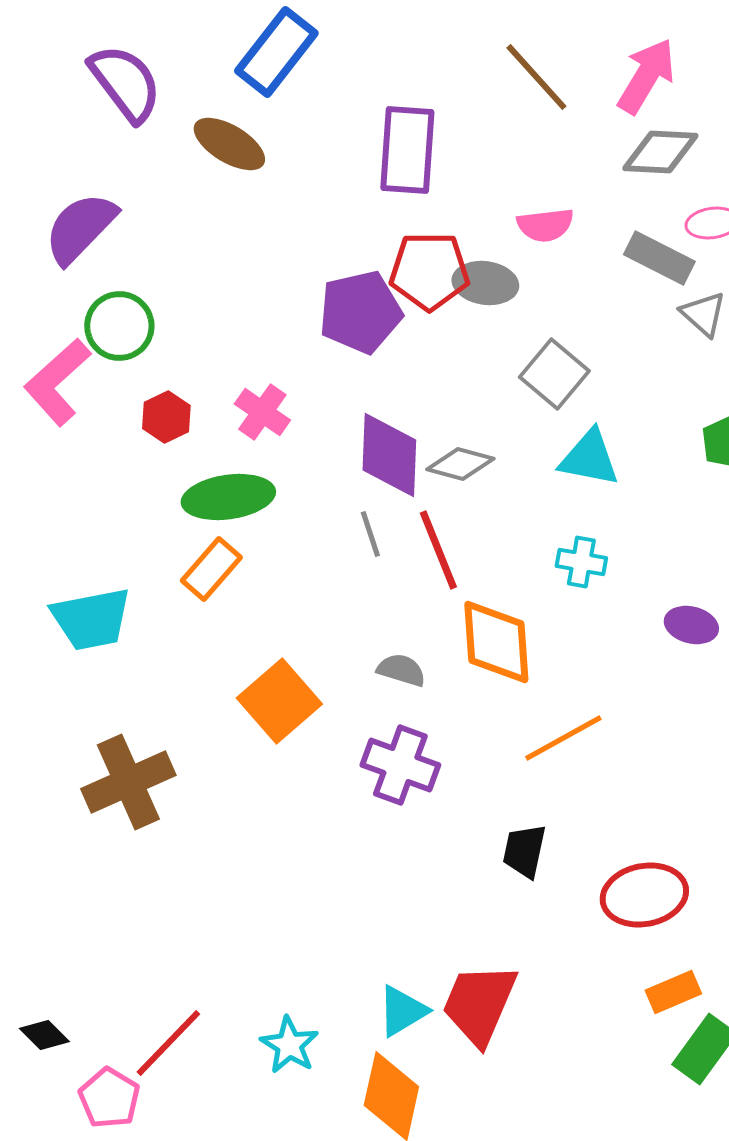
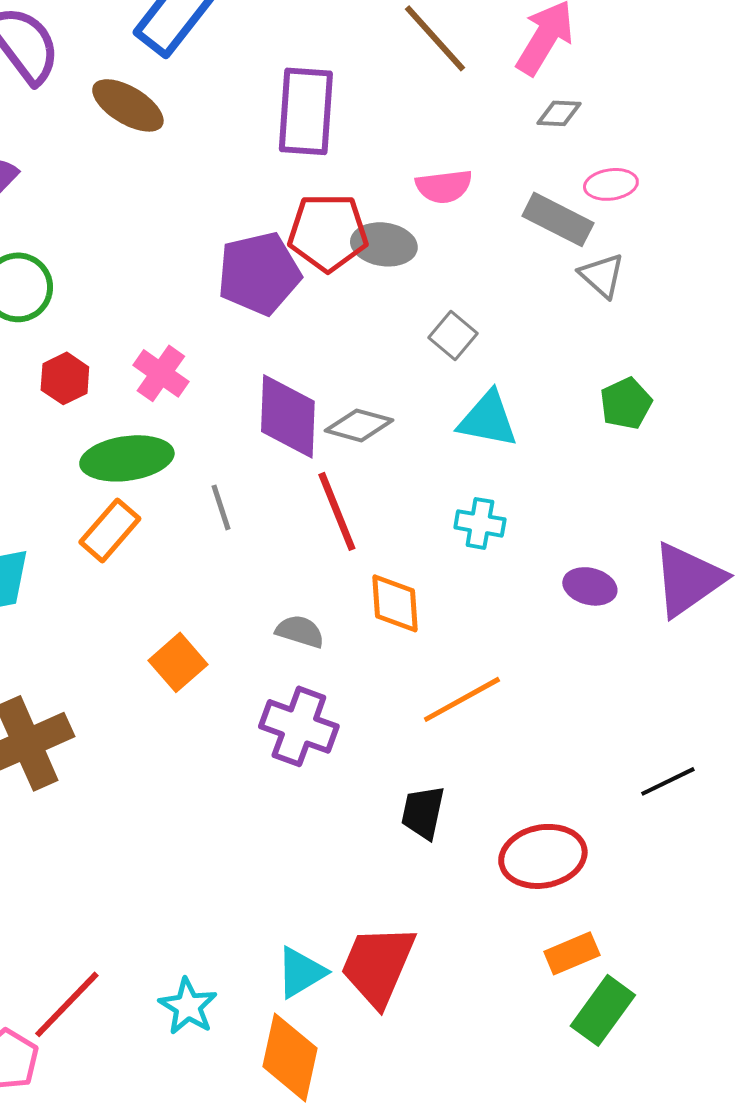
gray diamond: (660, 152) -> (559, 113), size x0.6
gray square: (554, 374) -> (453, 335), size x0.7
gray line: (370, 534) -> (221, 507), moved
orange diamond: (496, 642) -> (395, 603), size x0.7
orange square: (279, 701) -> (178, 662), size x0.7

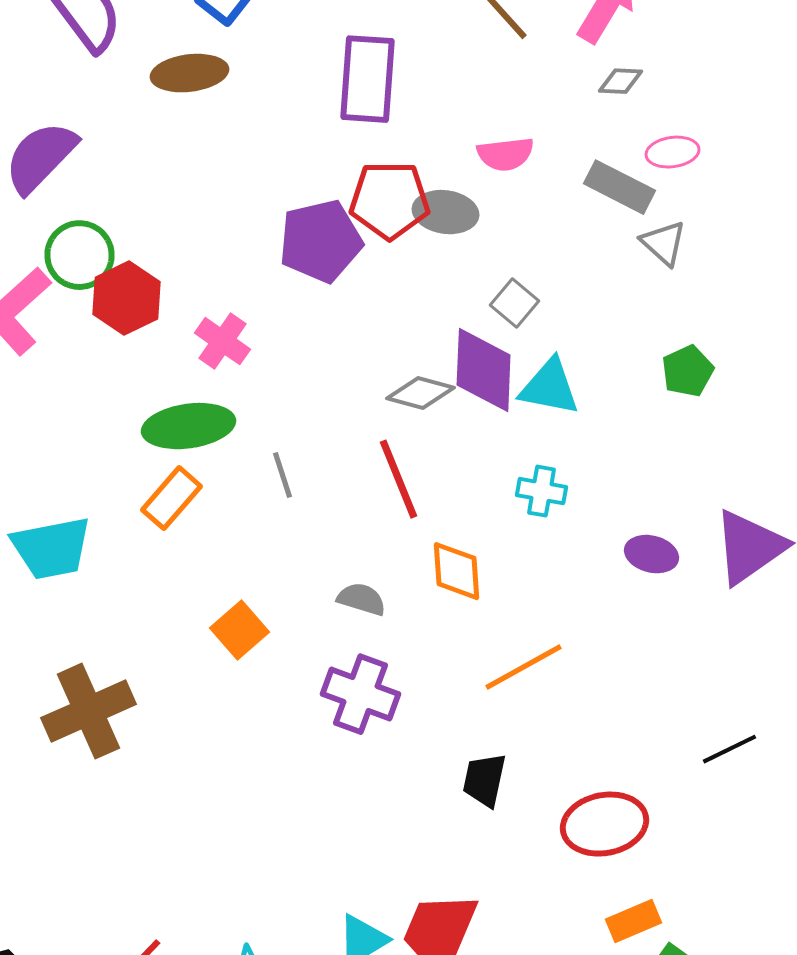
brown ellipse: (128, 105) -> (190, 73), turned -38
red hexagon: (65, 378) -> (126, 298), moved, size x1.4
purple diamond: (288, 416) -> (484, 370), moved

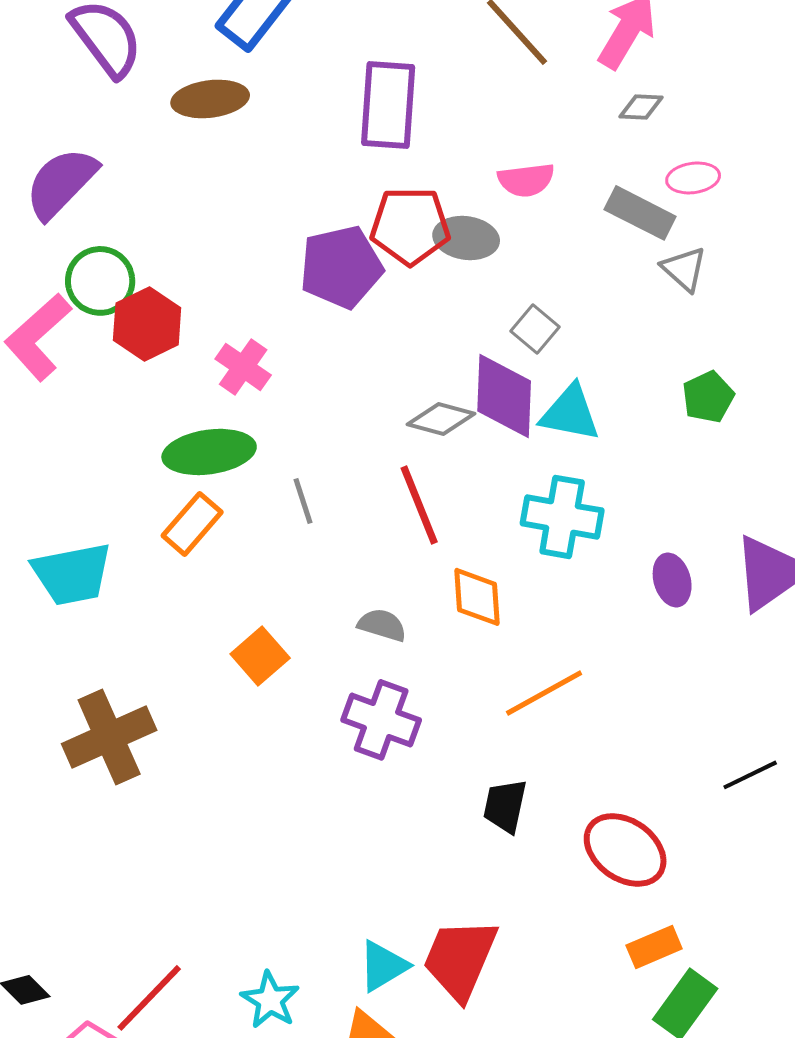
cyan cross: (542, 491) -> (562, 517), size x1.6
purple ellipse: (652, 554) -> (672, 580), turned 60
red ellipse: (604, 824) -> (625, 850), turned 46

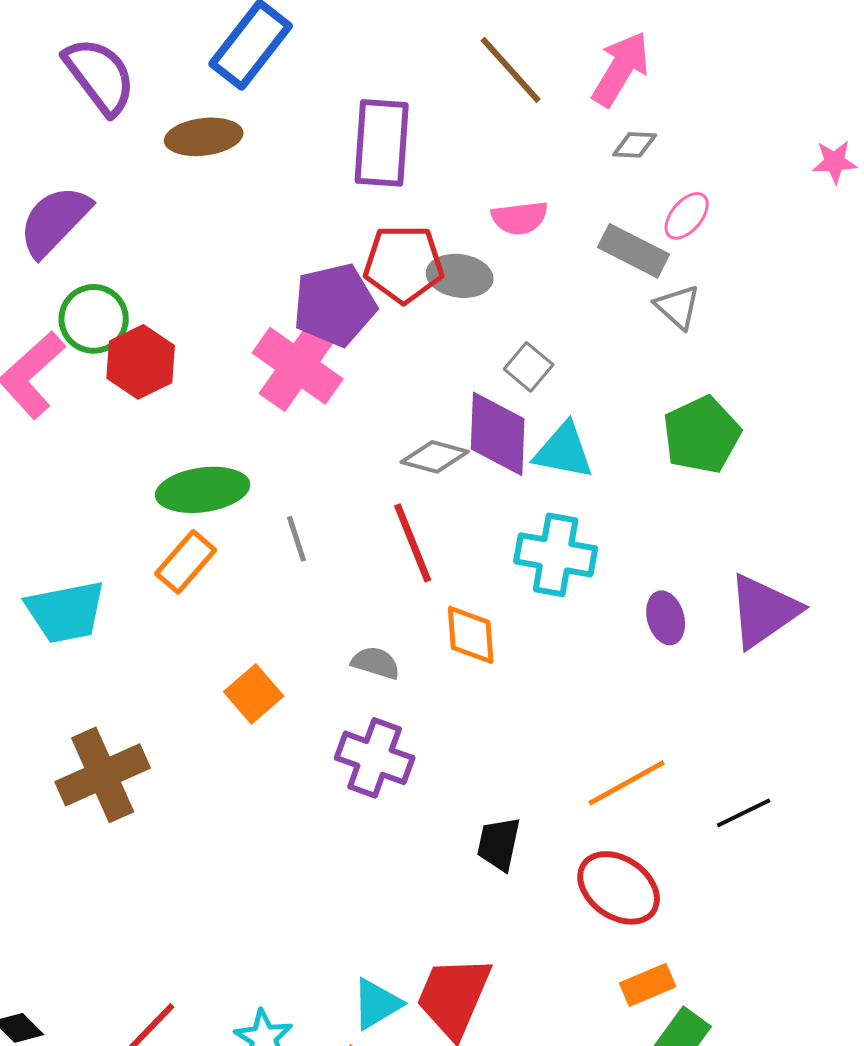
pink ellipse: (693, 178) -> (687, 216), turned -42
pink cross: (243, 367) -> (298, 366), moved, size x1.6
green pentagon: (708, 397) -> (702, 435), size x1.5
orange line: (544, 693) -> (627, 783), moved

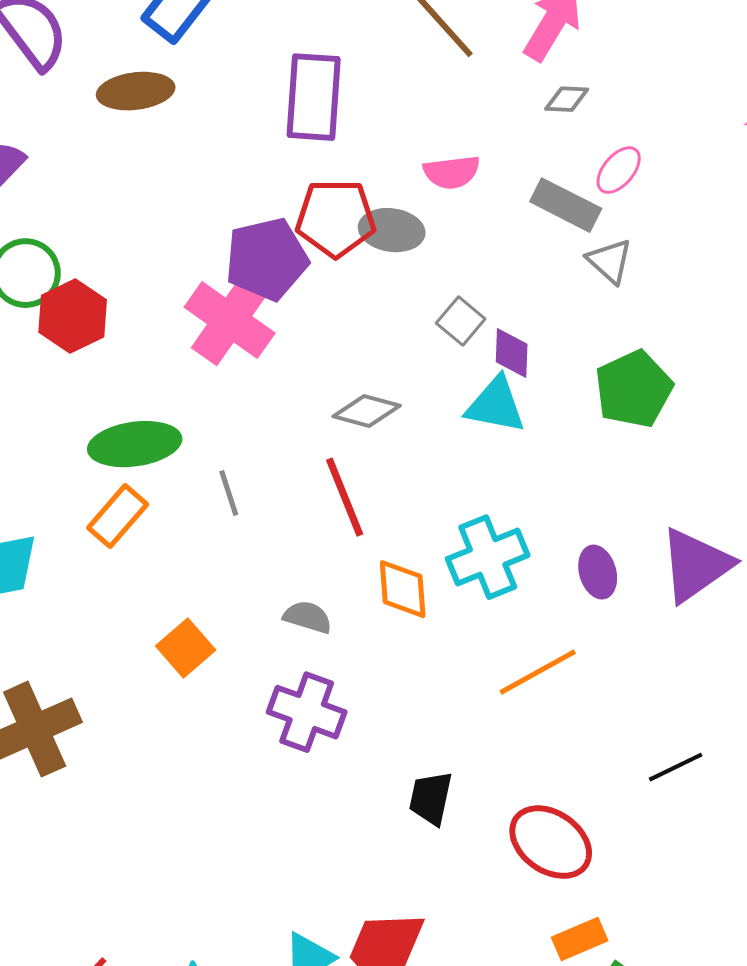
purple diamond: (498, 434) -> (512, 353), moved, size x0.6
cyan cross: (556, 555) -> (488, 557), moved, turned -32
orange line: (627, 783) -> (538, 672), moved

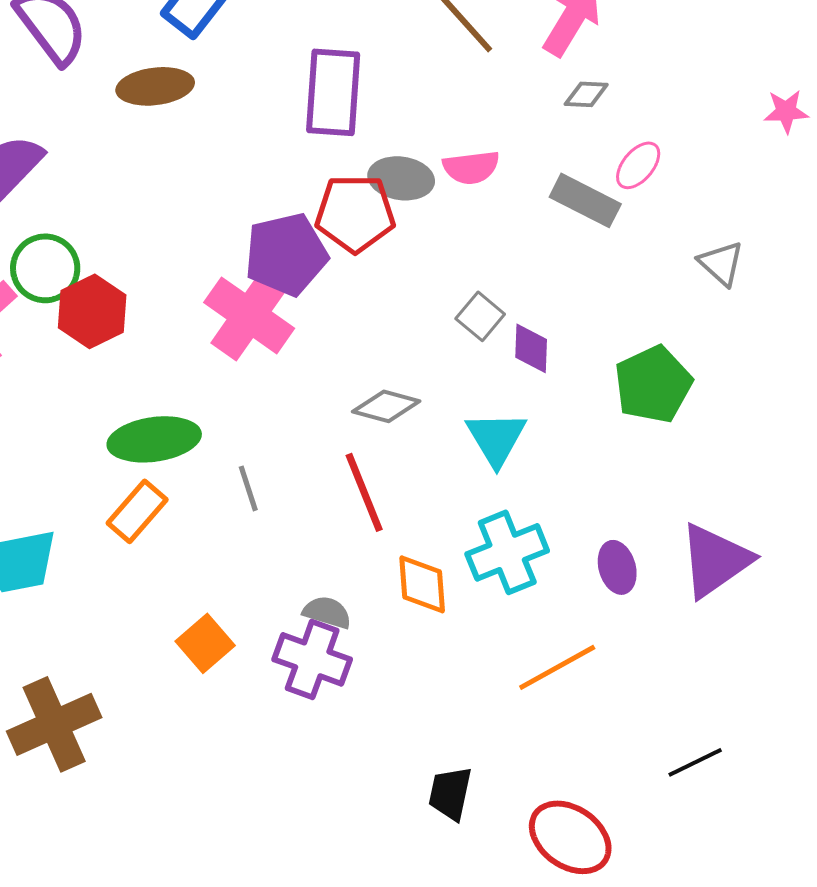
gray ellipse: (392, 230) -> (401, 178), moved
gray triangle: (610, 261) -> (721, 263), moved
cyan triangle: (496, 405) -> (496, 438), moved, turned 48
purple cross: (307, 712) -> (312, 659), moved

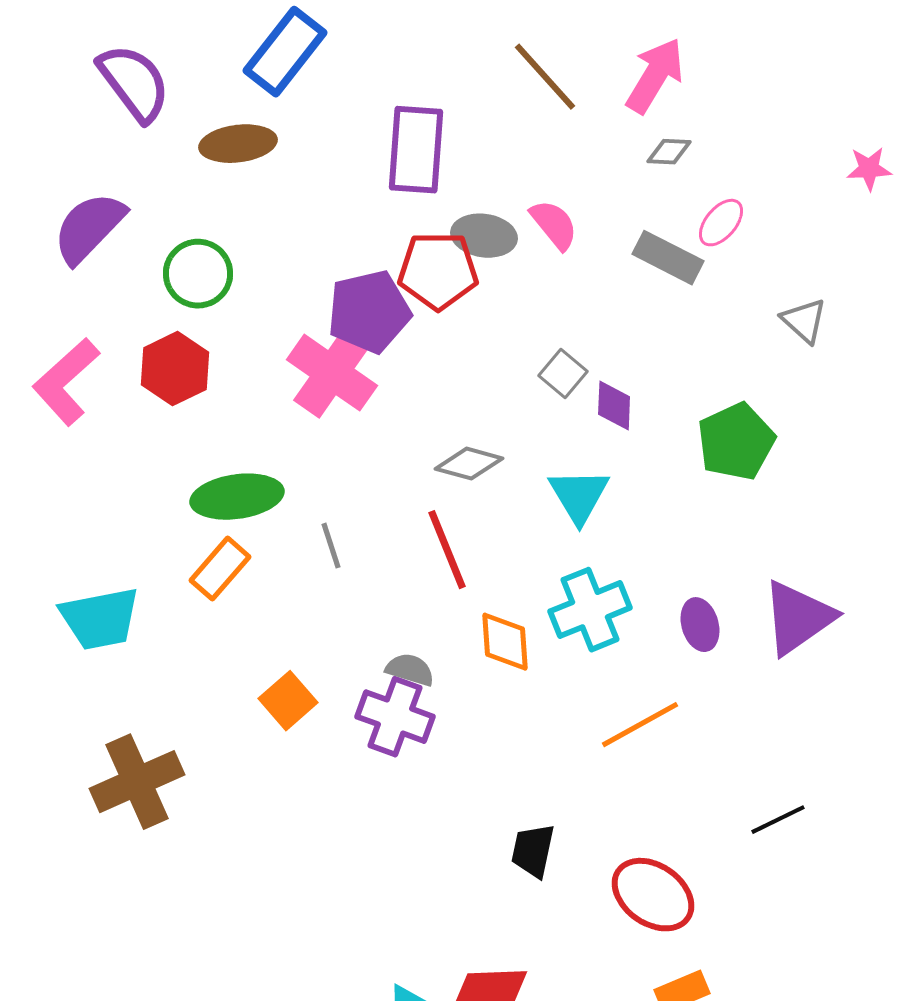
pink semicircle: (471, 167) -> (554, 225), turned -122
green circle: (45, 268) -> (198, 274), moved

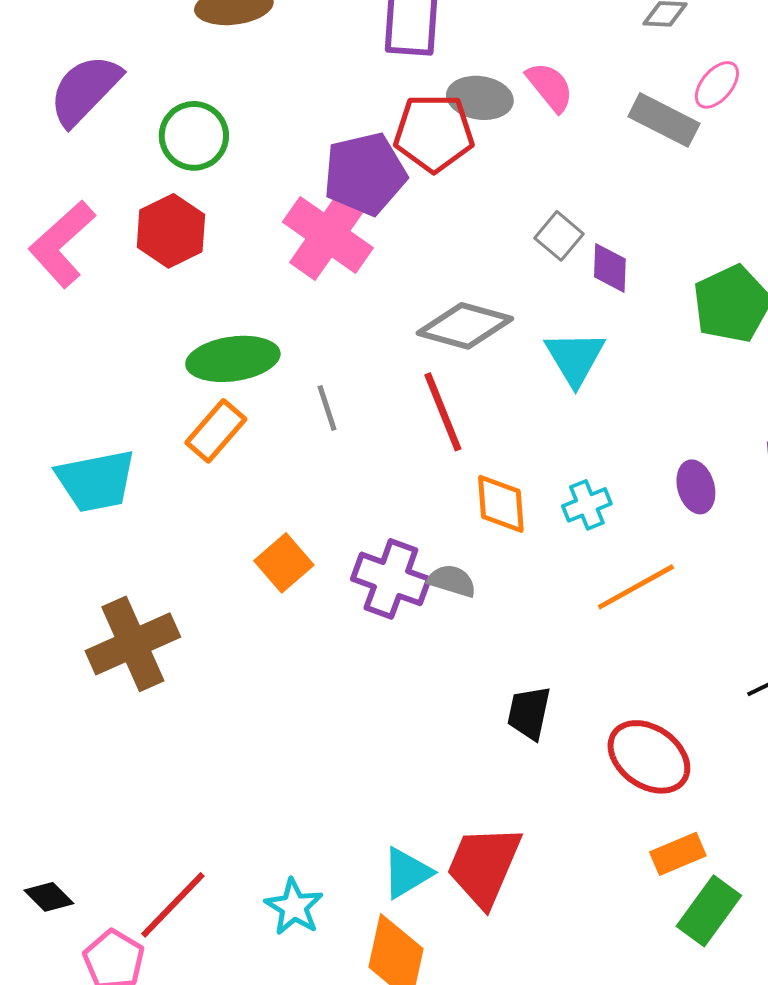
gray diamond: (469, 464) -> (465, 326), size x1.4
cyan cross: (590, 610) -> (587, 505), moved, size x0.6
gray semicircle: (410, 670) -> (452, 581), moved

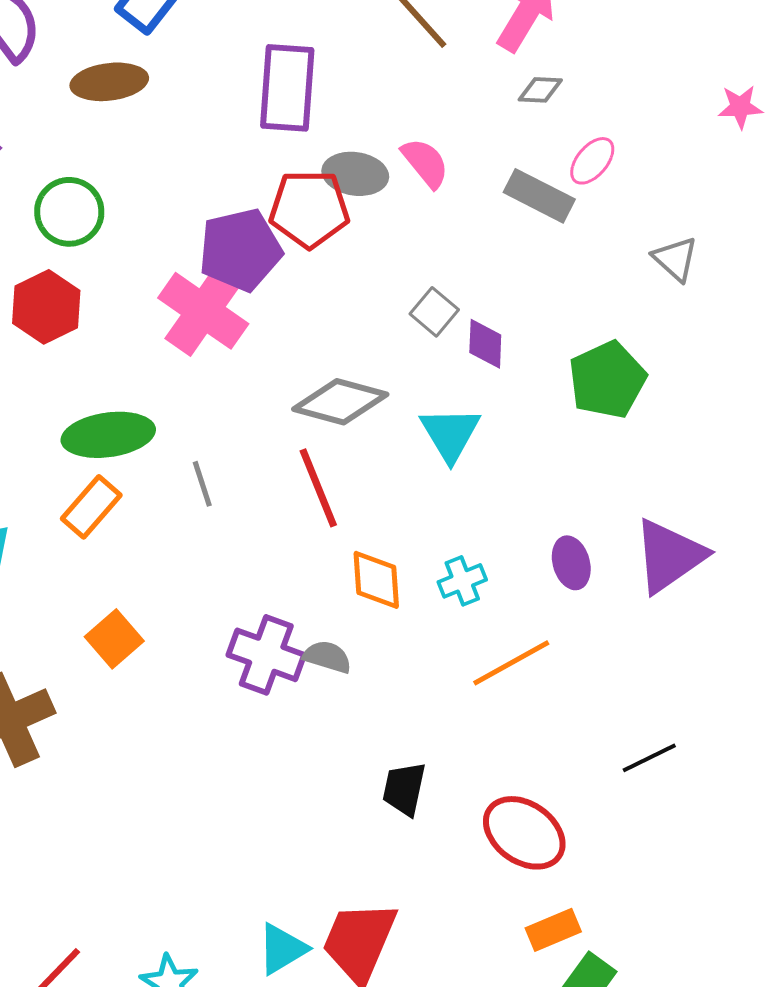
orange square: (284, 563) -> (114, 639), moved

